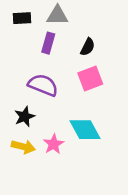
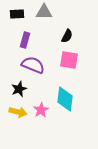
purple rectangle: (48, 43) -> (25, 40), moved
pink square: (90, 78) -> (69, 60), turned 30
cyan diamond: (85, 130) -> (65, 99), turned 35

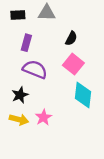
pink square: (69, 60) -> (73, 64), turned 30
cyan diamond: (65, 99) -> (83, 95), moved

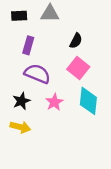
pink star: (43, 117) -> (54, 102), moved

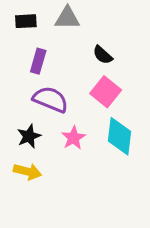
black semicircle: (76, 41) -> (103, 55), turned 105

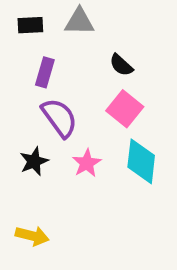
purple semicircle: (50, 99) -> (59, 118), turned 32
yellow arrow: (27, 172) -> (32, 236), moved

